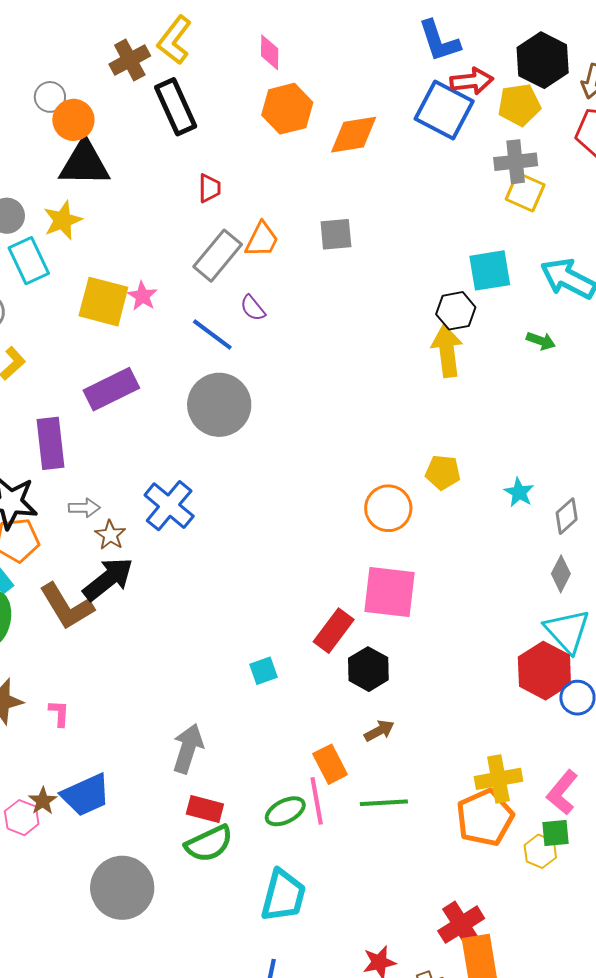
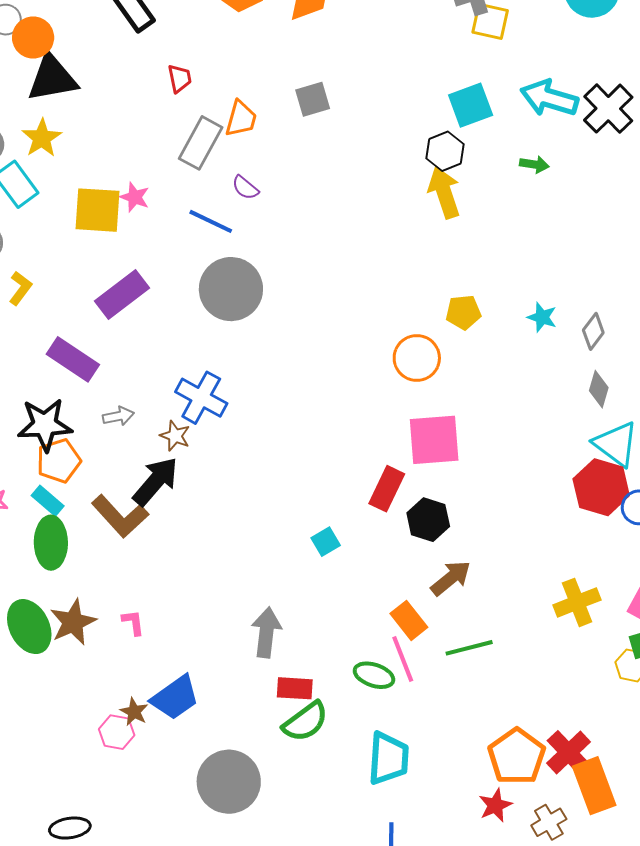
purple rectangle: (51, 443) -> (73, 359), turned -39
brown star: (110, 535) -> (175, 436), moved
brown arrow: (379, 731) -> (451, 578), size x1.4
green ellipse: (285, 811) -> (374, 675), turned 57
orange pentagon: (485, 818) -> (517, 757), moved

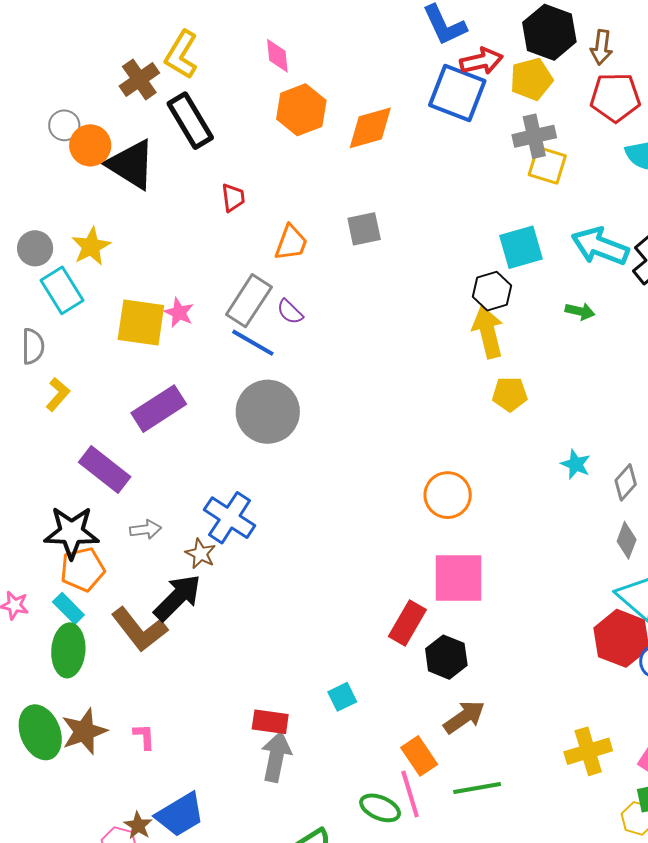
black triangle: (52, 78) -> (131, 164), moved, turned 38
gray rectangle: (201, 143) -> (249, 301), moved
yellow pentagon: (463, 312) -> (510, 394), moved
cyan square: (326, 542) -> (342, 697), moved
red rectangle: (295, 688) -> (270, 722), moved

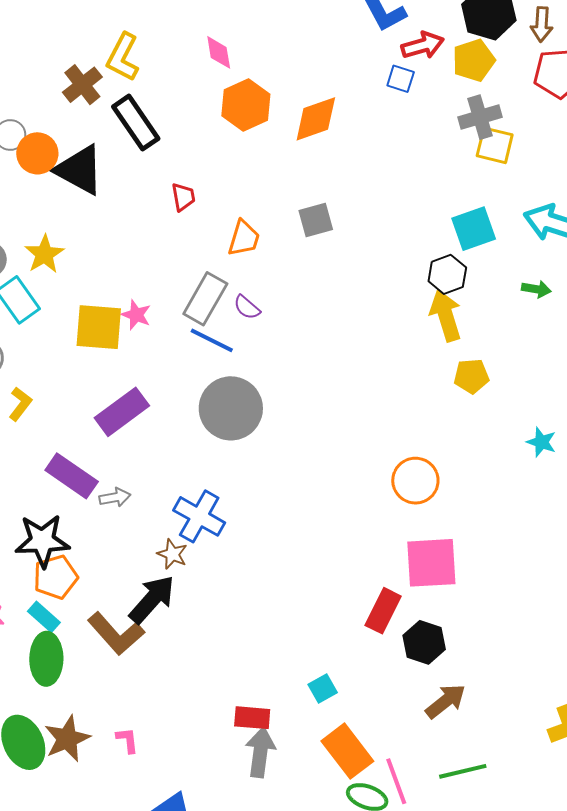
blue square: (457, 93) -> (401, 79), size x0.5
gray arrow: (146, 530) -> (115, 497), moved
orange rectangle: (419, 756) -> (347, 751), moved, size x1.4

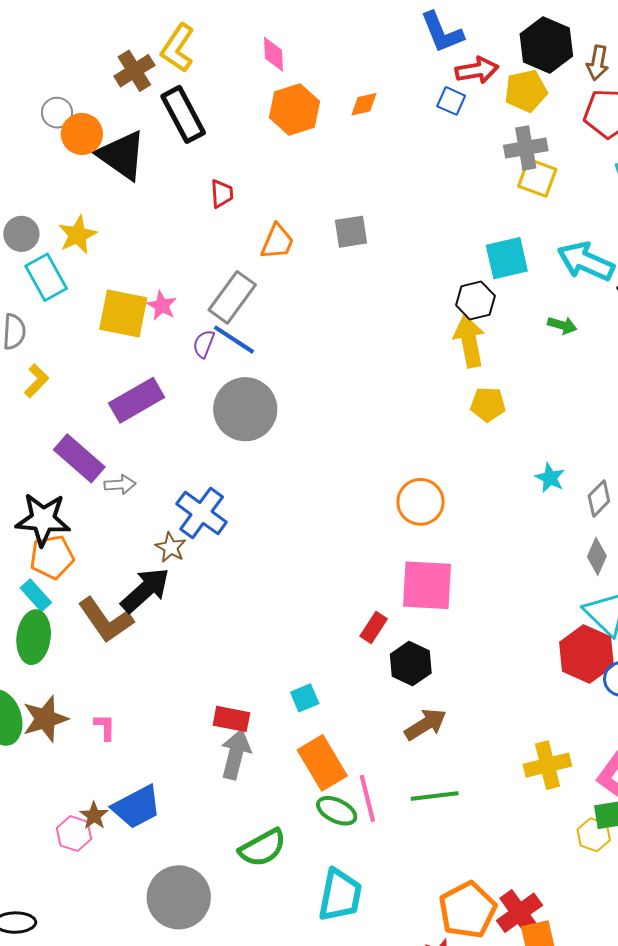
orange diamond: (316, 119) -> (364, 104), moved, size x0.6
purple semicircle: (247, 307) -> (204, 344), moved, turned 64
red rectangle: (383, 611) -> (374, 627), size x0.7

